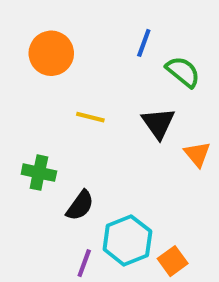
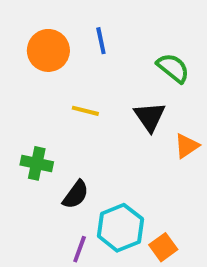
blue line: (144, 43) -> (101, 41), moved, turned -32
orange triangle: (197, 154) -> (187, 146), turned 36

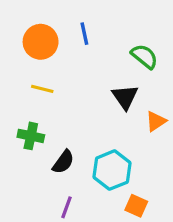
yellow line: (85, 111) -> (42, 89), moved
cyan hexagon: (120, 228) -> (112, 170), moved
orange square: (163, 247) -> (136, 206), turned -30

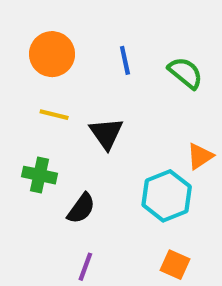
blue line: (84, 34) -> (125, 60), moved
black triangle: (125, 97) -> (106, 133), moved
cyan hexagon: (112, 170) -> (167, 196), moved

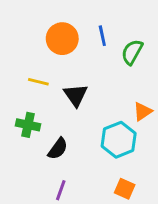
orange circle: (52, 54) -> (62, 39), moved
blue line: (125, 60) -> (102, 36), moved
green semicircle: (185, 73) -> (132, 52), turned -100

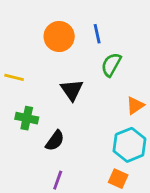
green semicircle: (132, 52) -> (111, 65), moved
yellow line: (38, 82) -> (14, 77), moved
cyan hexagon: (119, 140) -> (129, 145), moved

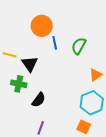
blue line: (97, 34) -> (55, 43), moved
black triangle: (72, 90) -> (30, 64), moved

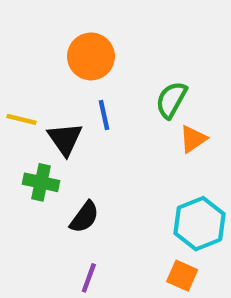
blue line: (55, 43) -> (104, 115), moved
orange triangle: (96, 75) -> (193, 139), moved

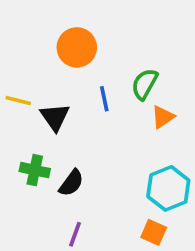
blue line: (104, 115) -> (104, 99), moved
green cross: (41, 182) -> (35, 170), moved

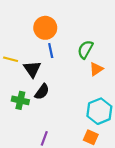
blue line: (104, 99) -> (51, 51), moved
black semicircle: (71, 183) -> (42, 92), moved

